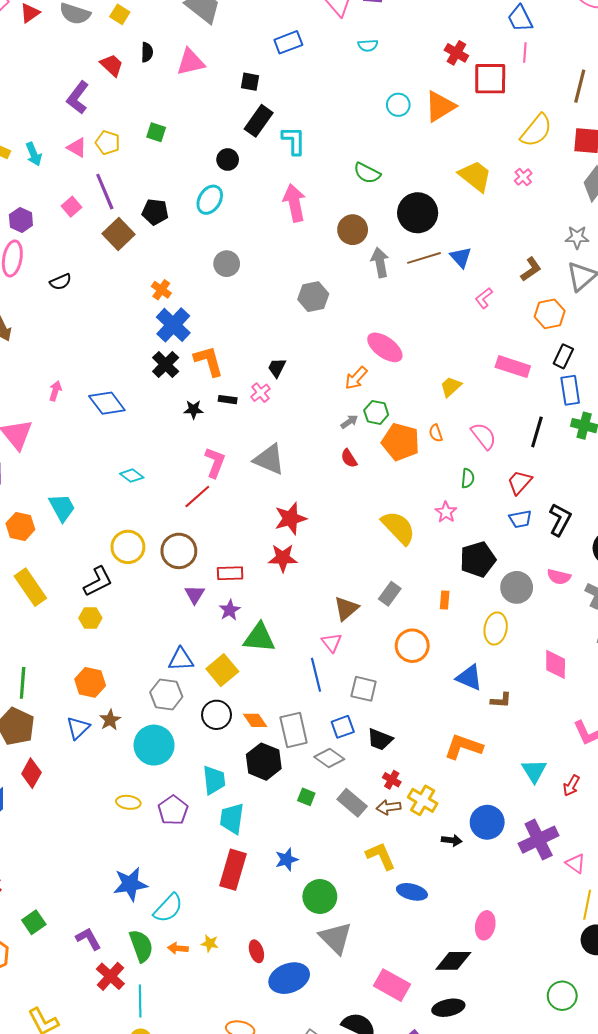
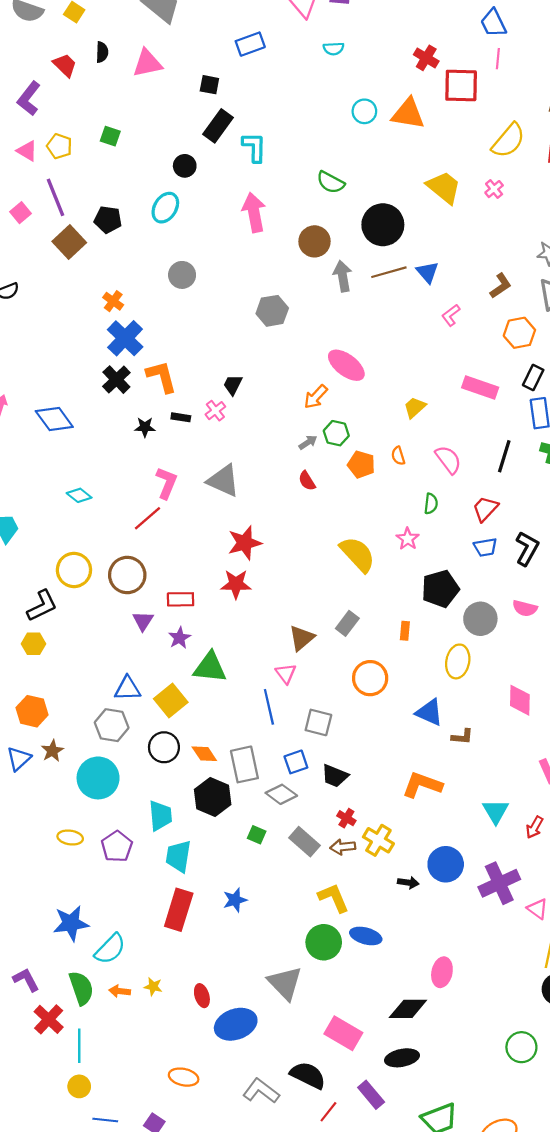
orange triangle: (440, 106) -> (408, 114), turned 40
orange pentagon: (401, 442) -> (361, 465), size x0.7
green circle: (320, 897) -> (324, 942), moved

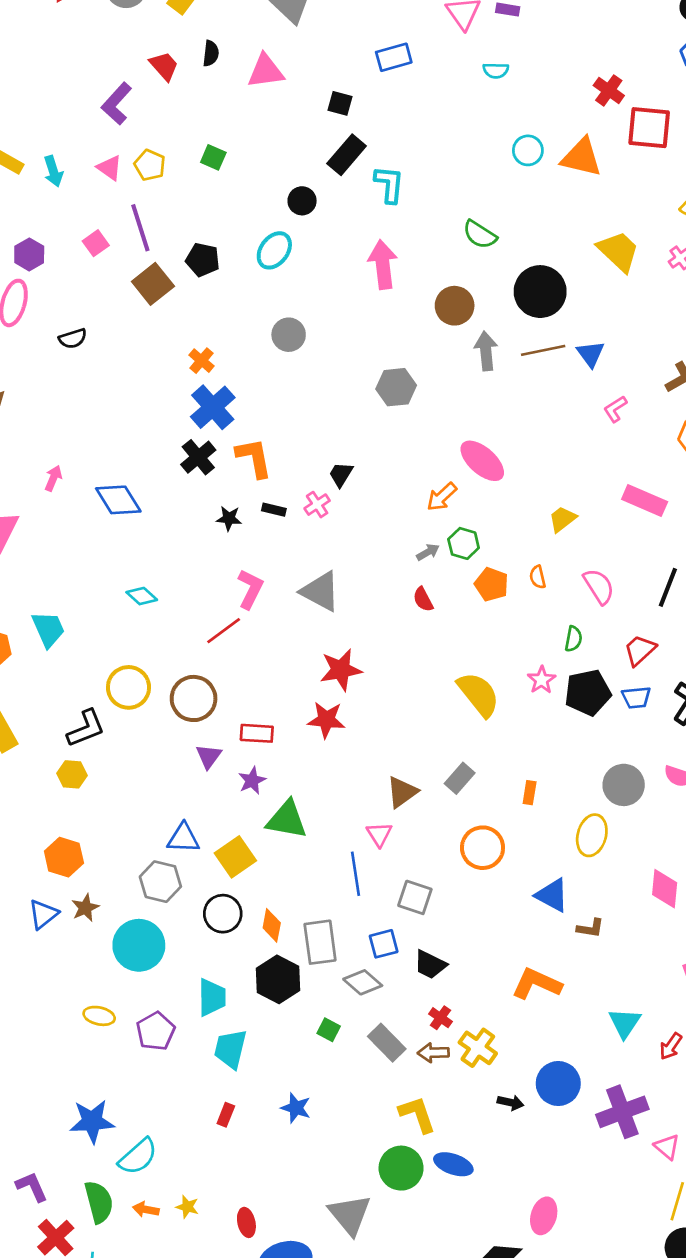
black pentagon: (440, 589) -> (588, 693), moved
orange diamond: (204, 754) -> (272, 925), turned 40
blue star: (235, 900) -> (296, 1108), turned 30
red rectangle: (179, 910) -> (226, 1115), size x0.5

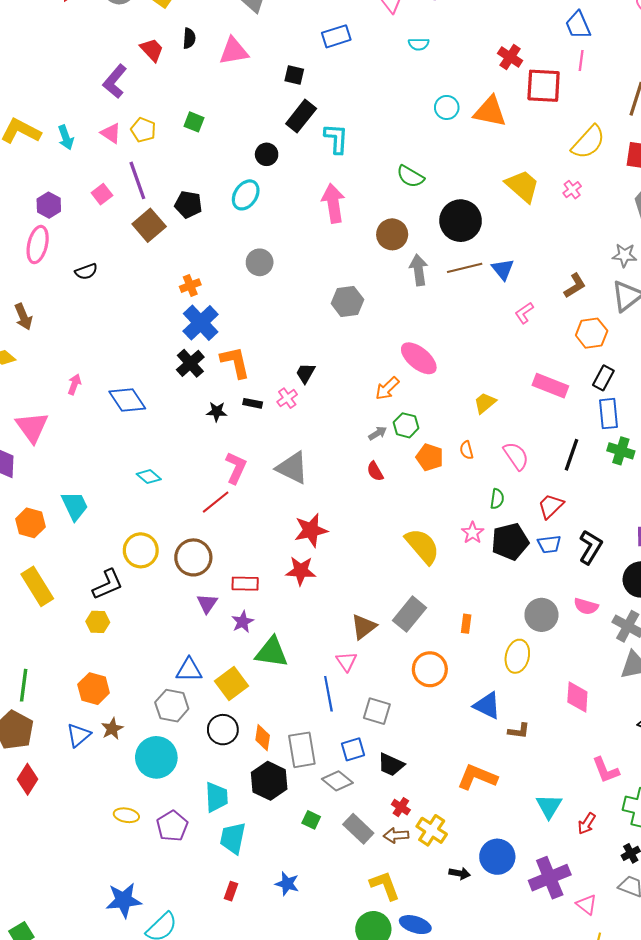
orange cross: (202, 361) -> (190, 286), turned 30
gray rectangle: (460, 778) -> (409, 614), size x1.4

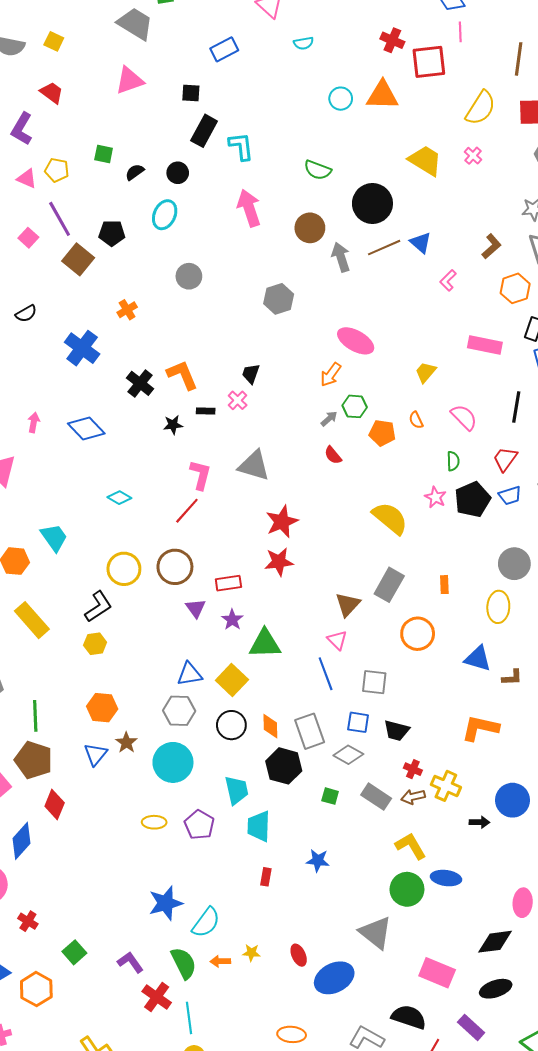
black semicircle: (189, 38) -> (135, 172), moved, turned -120
blue cross: (201, 323) -> (82, 348), moved
blue square: (353, 749) -> (358, 722), turned 35

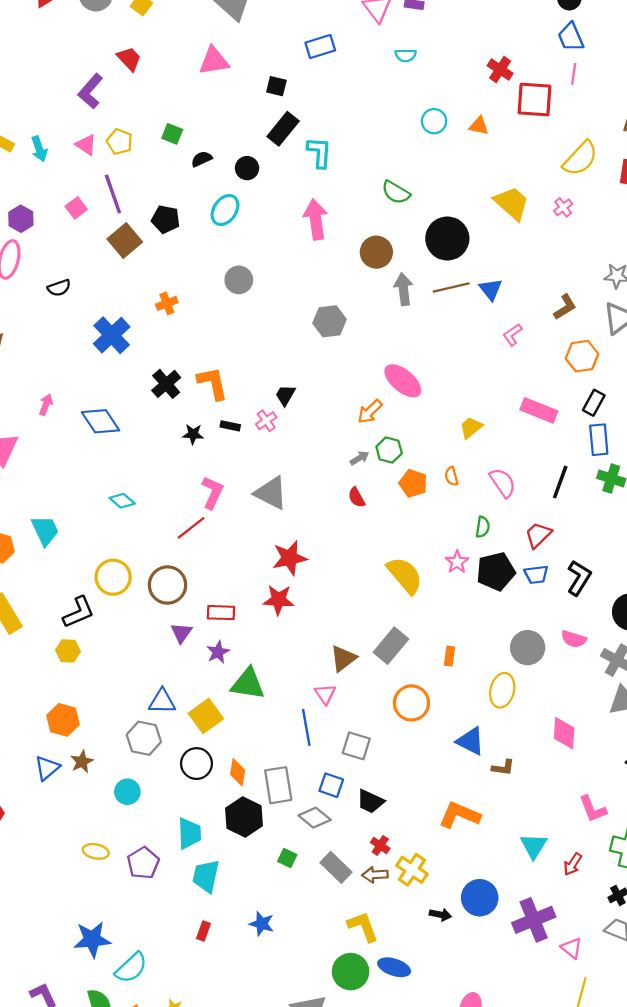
orange triangle: (382, 95) -> (479, 126), size x0.6
cyan circle: (173, 762) -> (127, 792), size x0.6

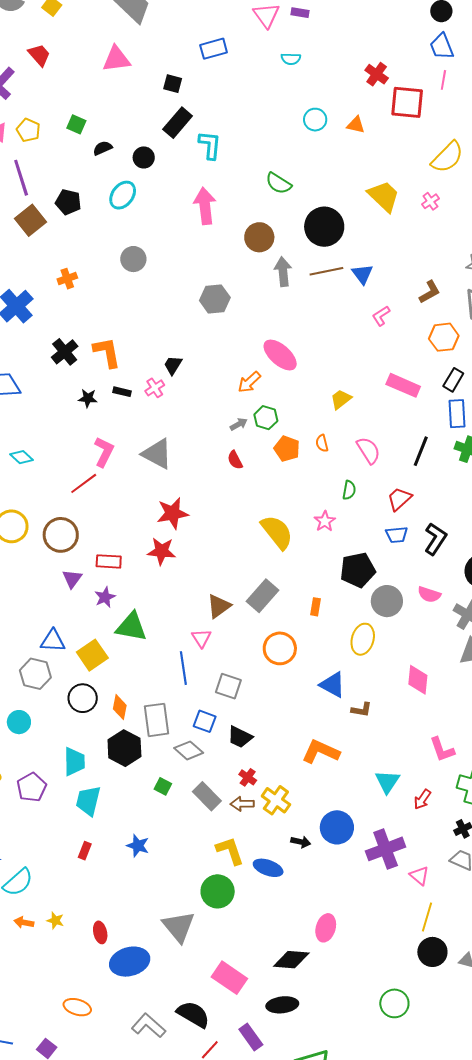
black pentagon: (496, 571) -> (358, 570), moved
blue ellipse: (394, 967) -> (268, 868), moved

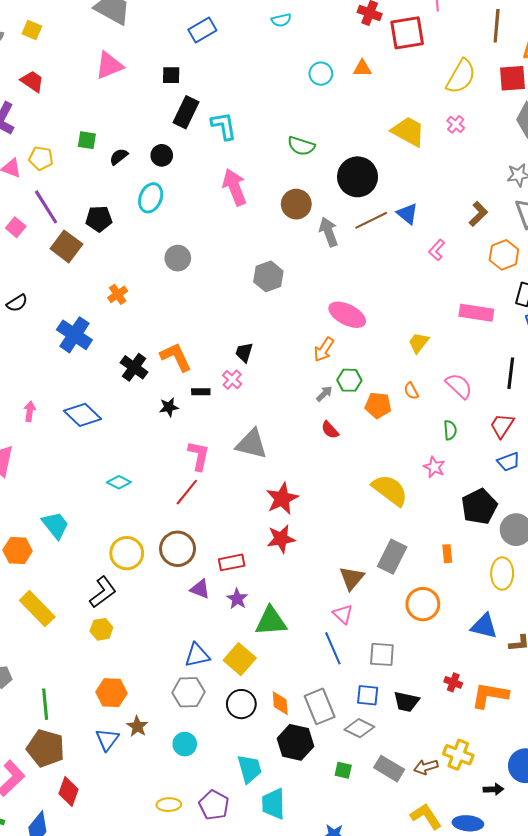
purple triangle: (72, 579) -> (200, 589), turned -30
red cross: (248, 777) -> (453, 682), moved

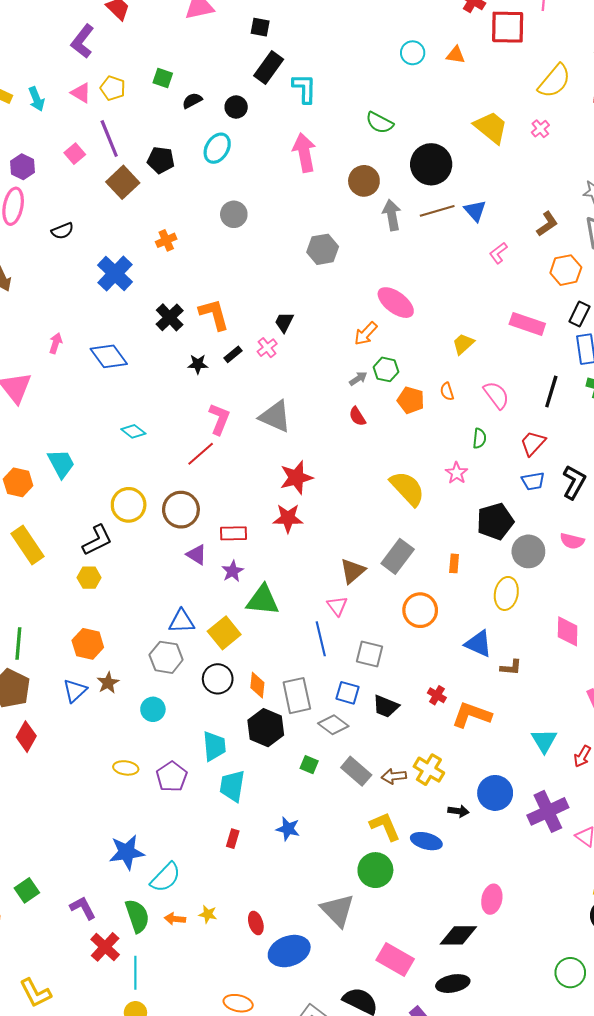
black rectangle: (201, 392) -> (233, 354), turned -48

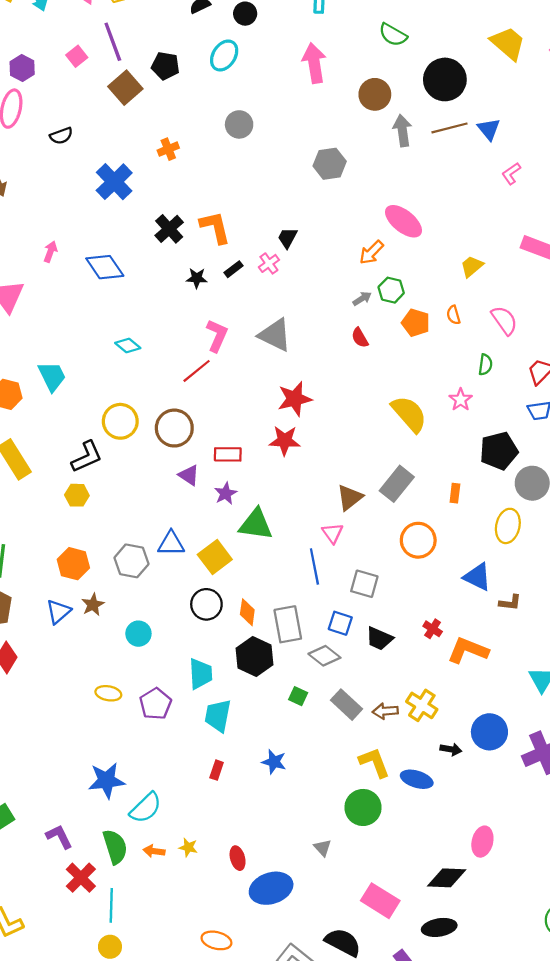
gray hexagon: (166, 657) -> (131, 561), moved
gray triangle: (338, 910) -> (322, 848), size x0.5

